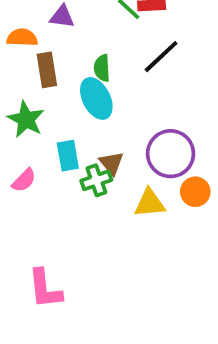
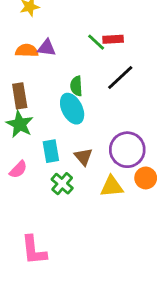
orange semicircle: (22, 38) -> (27, 51), moved
brown rectangle: (47, 70) -> (20, 96), moved
green cross: (96, 180) -> (62, 184), moved, turned -30

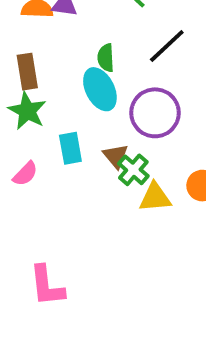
purple circle: (127, 150) -> (155, 113), moved
green cross: (62, 184) -> (133, 170), moved

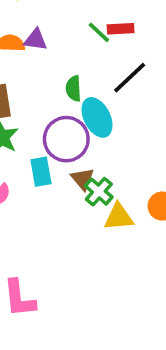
cyan ellipse: (100, 89) -> (97, 117), moved
purple circle: (155, 113) -> (66, 139), moved

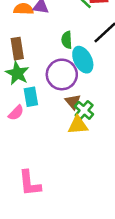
cyan rectangle: (41, 172) -> (31, 97), moved
yellow triangle: (119, 217) -> (78, 125), moved

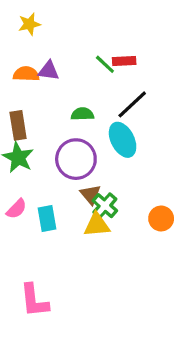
green semicircle: (67, 40) -> (82, 114), turned 91
cyan ellipse: (83, 60) -> (123, 140), moved
cyan rectangle: (31, 97) -> (47, 219), moved

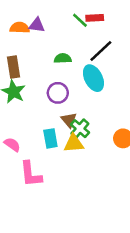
purple circle: (76, 159) -> (58, 93), size x0.7
pink semicircle: (17, 209) -> (12, 145), moved, turned -98
cyan rectangle: (47, 219) -> (50, 138), moved
pink L-shape: (34, 300) -> (31, 174), moved

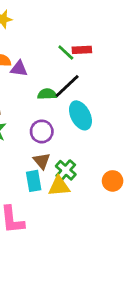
purple triangle: (37, 25) -> (19, 69), moved
black line: (101, 51) -> (67, 86), moved
brown triangle: (69, 120) -> (42, 161), moved

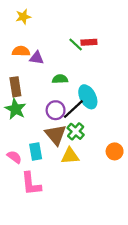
black line: (67, 86) -> (73, 109), moved
brown triangle: (42, 161) -> (56, 135), size x1.5
green cross: (66, 170) -> (76, 131), moved
cyan rectangle: (34, 181) -> (36, 151), moved

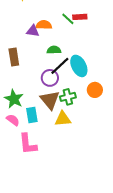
orange semicircle: (21, 51) -> (44, 25), moved
green star: (15, 109) -> (14, 99), moved
black line: (73, 109) -> (60, 66), moved
green cross: (76, 131) -> (68, 97), turned 35
orange circle: (115, 151) -> (95, 90), moved

